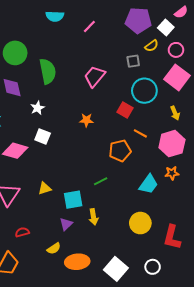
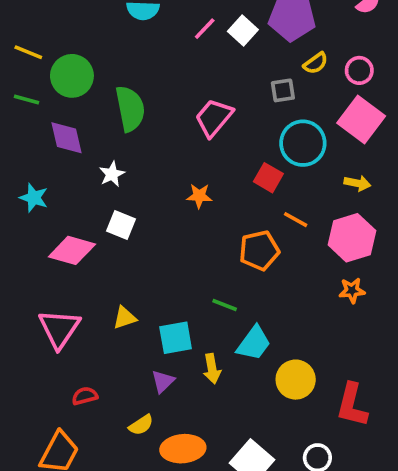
white square: (166, 27) -> (243, 30), moved
yellow arrow: (175, 113) -> (357, 183), turned -56
green line: (101, 181) -> (225, 305), turned 48
cyan trapezoid: (148, 184) -> (254, 343), moved

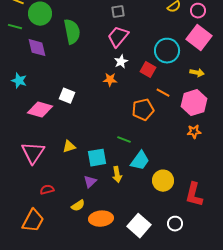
gray square: (283, 90) -> (118, 12), moved
white star: (112, 174) -> (121, 62), moved

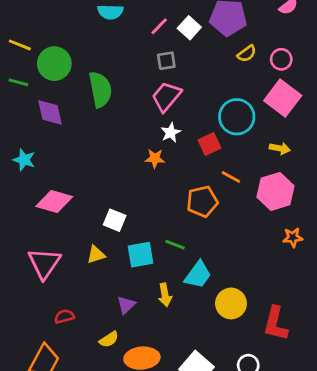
red square: (148, 70) -> (209, 144), turned 35
white square: (67, 96) -> (115, 220), moved
orange star: (194, 132) -> (293, 237), moved
cyan square: (97, 158) -> (140, 255), moved

